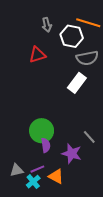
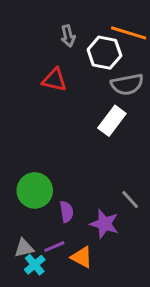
red triangle: (37, 55) -> (54, 80), turned 30
green circle: (42, 131) -> (35, 190), moved
cyan cross: (33, 182) -> (35, 265), moved

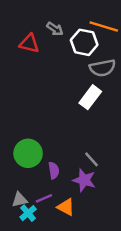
gray arrow: (68, 36) -> (55, 29), turned -42
red triangle: (54, 80) -> (29, 44), moved
gray line: (130, 200) -> (91, 159), moved

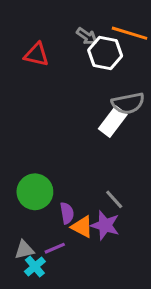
gray arrow: (55, 29) -> (87, 36), moved
gray semicircle: (102, 68) -> (128, 103), moved
orange triangle: (66, 207) -> (82, 227), moved

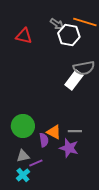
gray line: (114, 199) -> (75, 131), turned -48
orange triangle: (82, 227) -> (54, 132), moved
gray triangle: (24, 250) -> (23, 156), moved

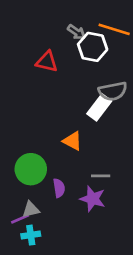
red triangle: (24, 36) -> (47, 62), moved
orange triangle: (54, 132) -> (72, 141), moved
purple line: (36, 163) -> (20, 219), moved
cyan cross: (23, 175) -> (31, 235), turned 32

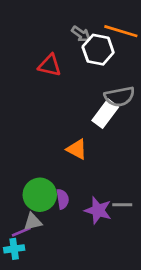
green circle: (31, 169) -> (40, 195), moved
gray line: (101, 176) -> (122, 205), moved
cyan cross: (31, 235) -> (14, 249), moved

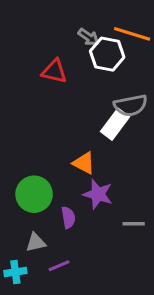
green circle: (40, 195) -> (34, 194), moved
purple star: (98, 210) -> (98, 194), moved
purple line: (21, 232) -> (59, 266), moved

